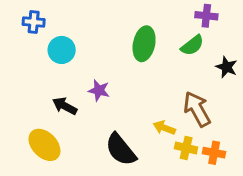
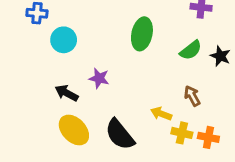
green semicircle: (192, 45) -> (191, 50), moved
brown arrow: (197, 109) -> (192, 96), size x0.6
yellow ellipse: (44, 145) -> (74, 130), moved

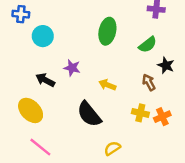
black star: (220, 56) -> (166, 65), moved
yellow arrow: (161, 114) -> (107, 85), moved
yellow ellipse: (74, 130) -> (31, 110), moved
orange cross: (208, 137) -> (162, 117), turned -35

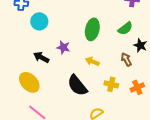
green ellipse: (107, 31) -> (92, 29), moved
yellow cross: (140, 113) -> (111, 84), moved

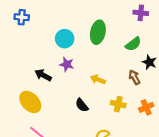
cyan circle: (39, 21) -> (65, 39), moved
green ellipse: (92, 29) -> (98, 32), moved
black semicircle: (77, 85) -> (82, 105), size x0.6

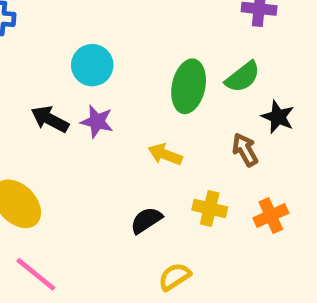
green ellipse: (98, 32) -> (189, 86), moved
black arrow: (43, 75) -> (50, 119), moved
black semicircle: (82, 105) -> (146, 220), moved, turned 96

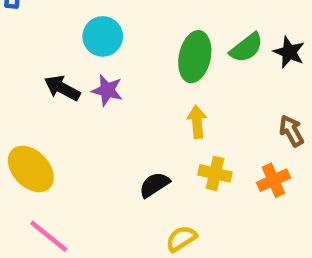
black star: (278, 117) -> (289, 52), moved
brown arrow: (245, 150) -> (291, 131), moved
yellow arrow: (165, 154) -> (197, 122), moved, turned 64

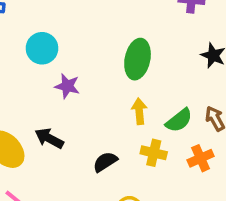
cyan circle: (103, 36) -> (42, 48), moved
green semicircle: (246, 48) -> (179, 120), moved
black arrow: (62, 88) -> (49, 138), moved

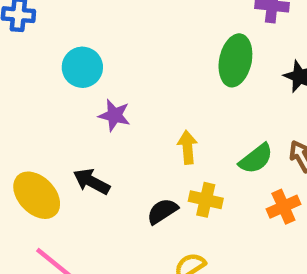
green ellipse: (138, 59) -> (235, 60), moved
yellow arrow: (139, 111) -> (187, 147), moved
yellow cross: (154, 153) -> (206, 200), moved

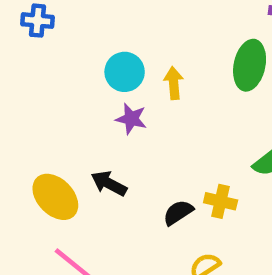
cyan circle: (82, 67) -> (125, 72), moved
yellow arrow: (187, 147) -> (174, 83), moved

